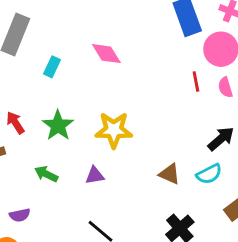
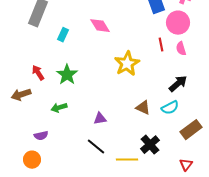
yellow star: (114, 130) -> (127, 64), moved, turned -30
green arrow: (46, 174) -> (59, 108), turned -42
purple triangle: (95, 175) -> (100, 119), moved

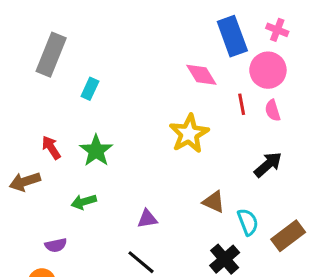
pink diamond: (100, 26) -> (201, 75), moved
cyan semicircle: (170, 108) -> (248, 222), moved, turned -84

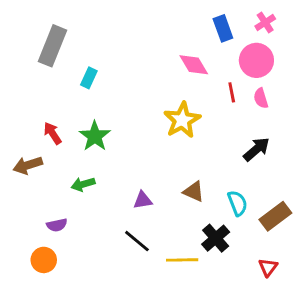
pink cross: (277, 30) -> (265, 22), turned 36
blue rectangle: (232, 36) -> (223, 28), size x0.7
brown triangle: (214, 202) -> (194, 191), moved

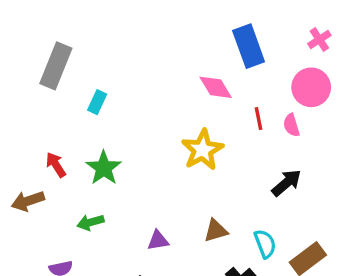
pink cross: (265, 22) -> (319, 40), moved
blue rectangle: (223, 28) -> (249, 46), size x1.4
pink circle: (256, 60) -> (311, 87), moved
brown triangle: (194, 191) -> (216, 231), turned -40

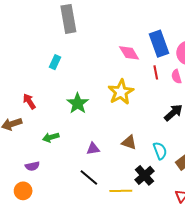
blue rectangle: (249, 46) -> (159, 44), moved
gray rectangle: (56, 66) -> (68, 19), moved, turned -32
green star: (104, 168) -> (78, 103), moved
brown triangle: (216, 231) -> (129, 142), turned 35

